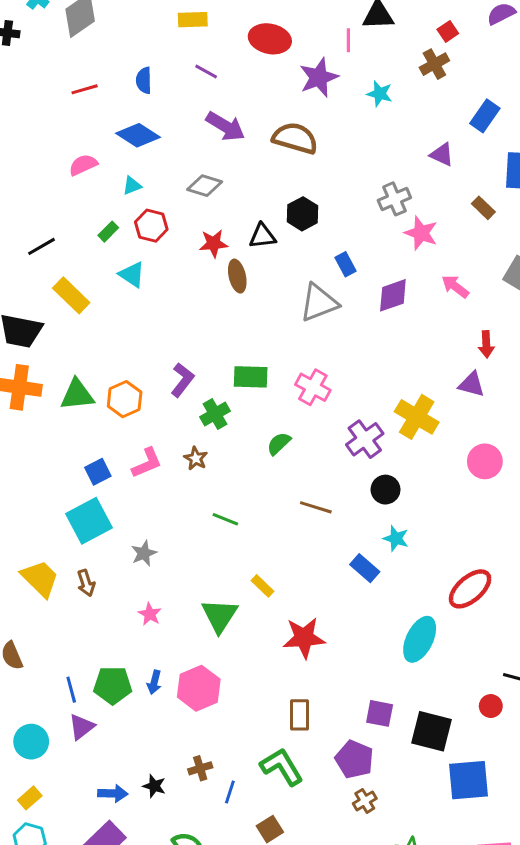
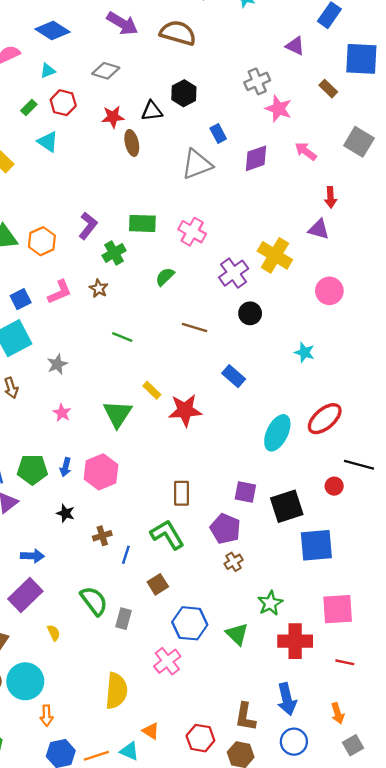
cyan star: (396, 538) -> (305, 352), moved
red ellipse: (470, 589) -> (325, 419), moved
red star: (304, 638) -> (185, 410), moved
black square: (431, 731) -> (287, 506), turned -32
black star: (154, 786) -> (66, 513), moved

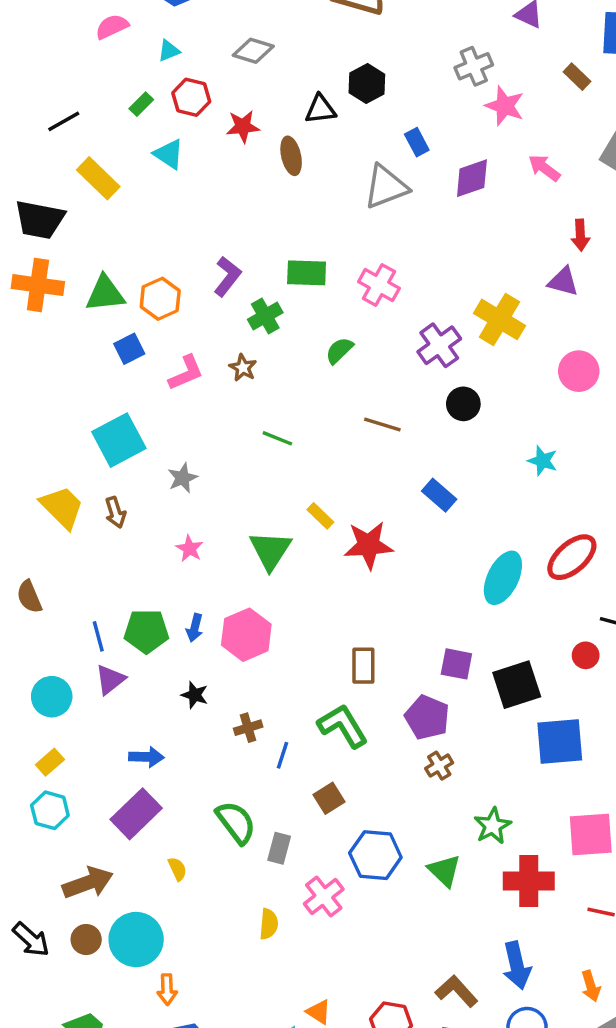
red star: (113, 117) -> (243, 127), moved
blue square: (21, 299) -> (129, 349), moved
pink cross: (167, 661) -> (324, 896), moved
yellow semicircle: (116, 691) -> (269, 924), moved, size x0.6
brown L-shape: (245, 717) -> (456, 991), turned 128

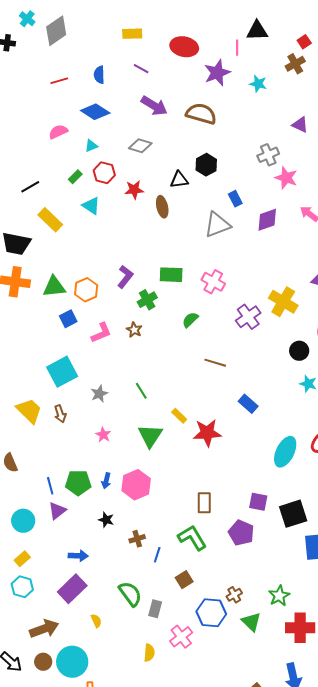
black circle: (463, 404) -> (299, 351), moved
green line: (277, 438) -> (141, 391), moved, turned 36
brown cross: (439, 766) -> (234, 595), moved

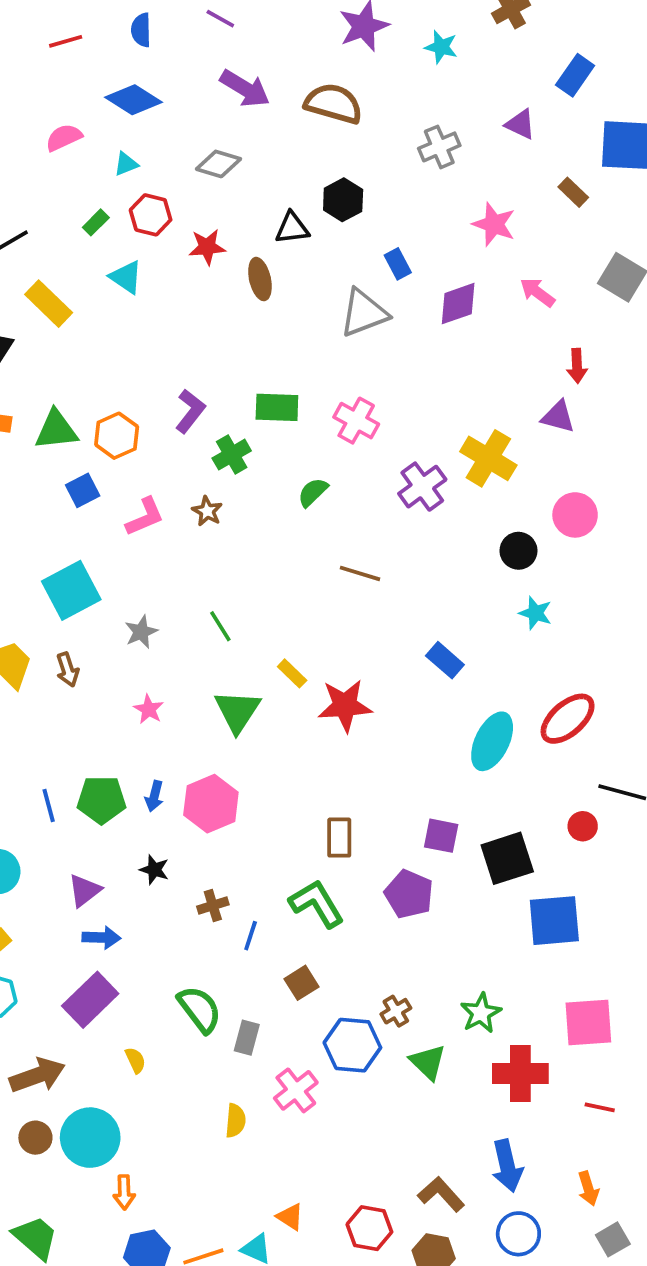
gray cross: (268, 155) -> (439, 147), moved
blue rectangle: (248, 404) -> (445, 660), moved
purple triangle: (57, 511) -> (85, 890), moved

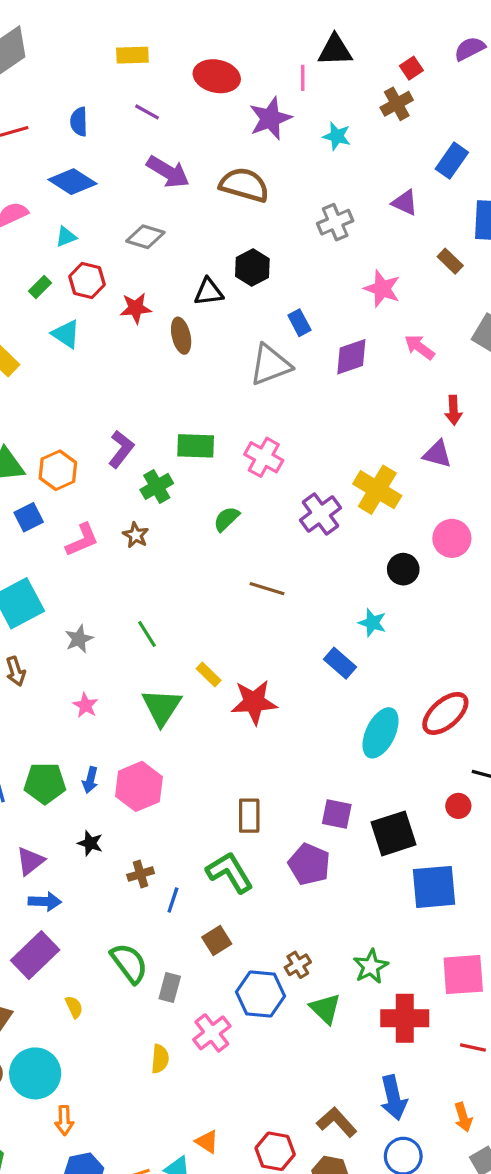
cyan star: (535, 613) -> (372, 623), moved

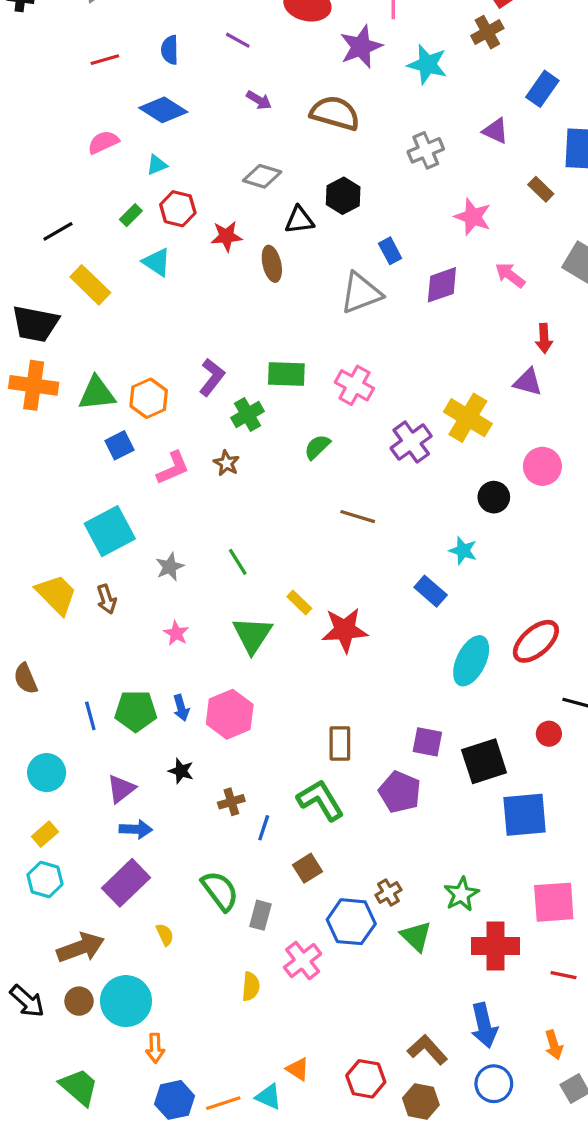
cyan star: (337, 136) -> (427, 64), size x1.4
purple arrow: (168, 172) -> (259, 100), size x0.6
gray diamond: (145, 237) -> (262, 176), moved
blue arrow: (90, 780) -> (181, 708), turned -30

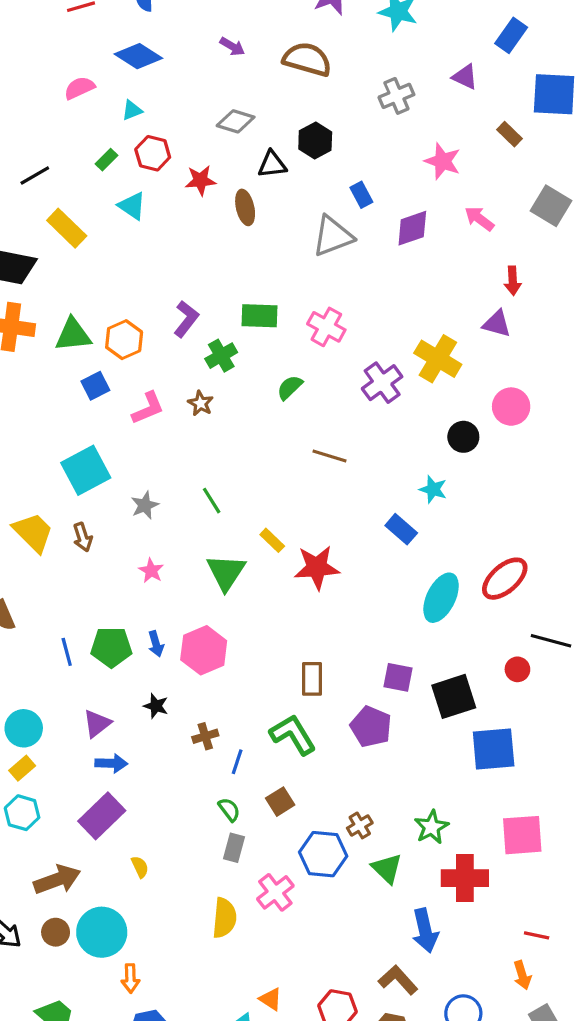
cyan circle: (47, 773) -> (24, 728), moved
green semicircle: (220, 891) -> (229, 810), moved, size x0.6
red line: (563, 975) -> (537, 935), moved
yellow semicircle: (251, 986) -> (224, 918), size x1.4
blue arrow: (484, 1025) -> (425, 931), moved

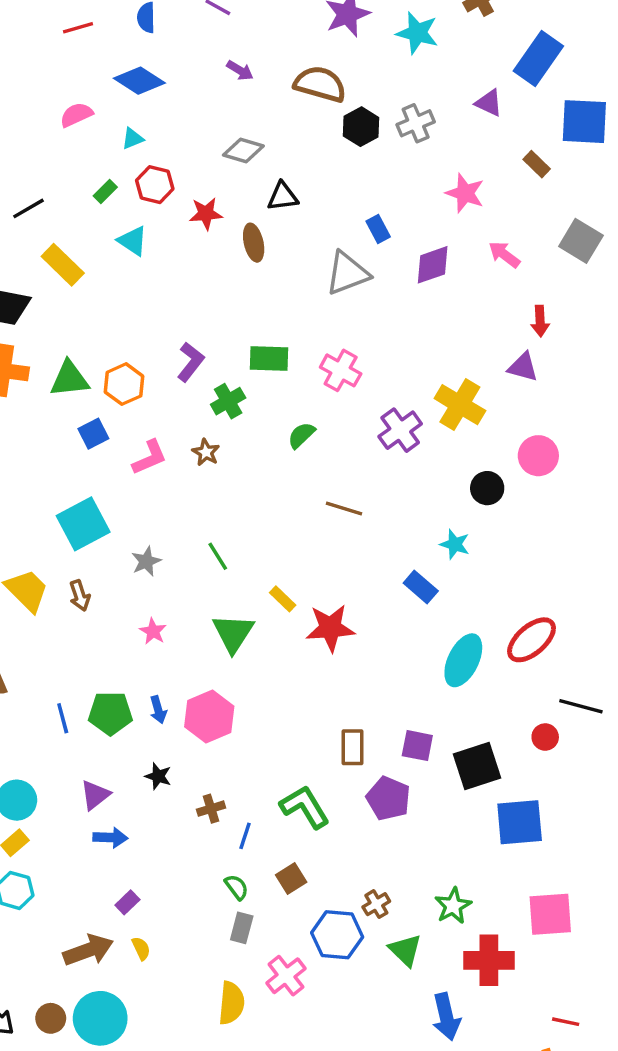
blue rectangle: (511, 35) -> (538, 58), size x1.4
black hexagon: (315, 141) -> (361, 127), moved
brown rectangle: (312, 679) -> (352, 747), moved
purple rectangle: (102, 816) -> (127, 902), moved, size x0.5
brown arrow: (57, 880) -> (88, 950), moved

